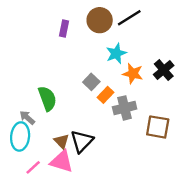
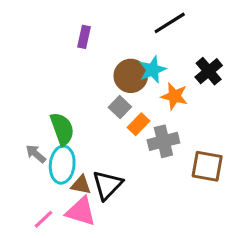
brown circle: (100, 20) -> (131, 76), moved
black cross: (164, 70) -> (209, 71), moved
cyan ellipse: (20, 136) -> (62, 165), moved
brown triangle: (62, 141) -> (81, 185), turned -35

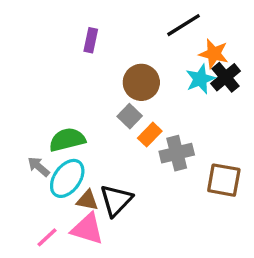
cyan star: (153, 70) -> (200, 79), moved
orange star: (174, 96) -> (214, 54), moved
green semicircle: (62, 129) -> (67, 140), turned -84
cyan ellipse: (62, 165) -> (67, 178), turned 30

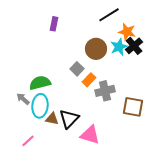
brown circle: (141, 82) -> (96, 49), moved
cyan ellipse: (67, 178) -> (40, 106), turned -30
pink triangle: (87, 229) -> (90, 135), moved

